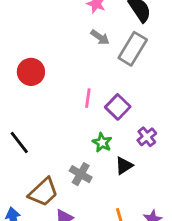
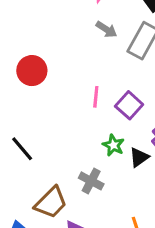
black triangle: (124, 166) -> (139, 157), moved

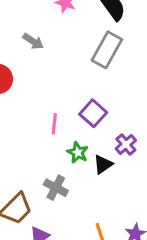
gray arrow: (106, 29) -> (33, 41), moved
pink line: (96, 97) -> (54, 124), moved

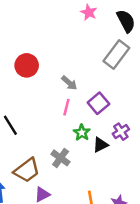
gray arrow: (33, 41) -> (69, 83), moved

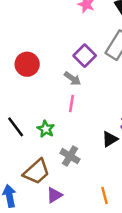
purple square: (98, 103) -> (85, 56), moved
green star: (82, 133) -> (46, 129), moved

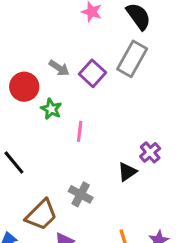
gray arrow: (72, 78) -> (59, 68), moved
green star: (46, 129) -> (51, 109), moved

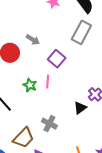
purple square: (92, 73) -> (57, 59), moved
green star: (51, 109) -> (30, 85), moved

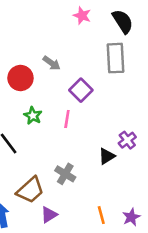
gray rectangle: (81, 32) -> (115, 58), turned -35
green star: (30, 85) -> (33, 116), moved

